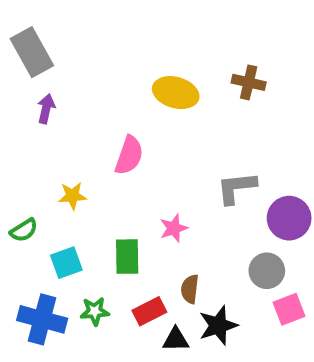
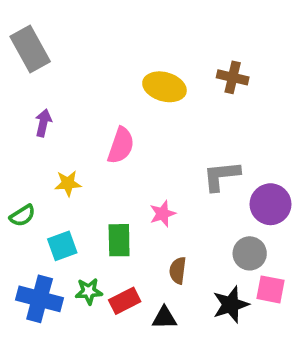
purple arrow: (46, 109) -> (43, 123), moved
pink square: (289, 309) -> (270, 289), turned 32
red rectangle: (149, 311) -> (125, 301), moved
black star: (218, 325) -> (231, 305), moved

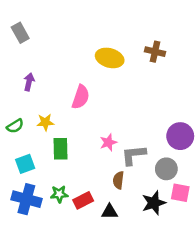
gray rectangle: (30, 49) -> (20, 33), size x0.7
gray L-shape: (221, 176) -> (134, 155), moved
green semicircle: (22, 216) -> (15, 126), moved
green rectangle: (119, 240) -> (60, 149), moved
cyan square: (62, 246) -> (25, 164), moved

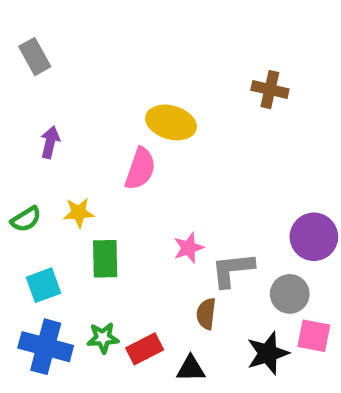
yellow ellipse: (110, 58) -> (171, 122), moved

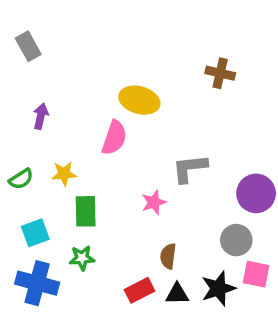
gray L-shape: (233, 270) -> (190, 168), moved
green star: (103, 338) -> (82, 258), moved
red rectangle: (145, 349) -> (139, 290), moved
black triangle: (191, 369) -> (177, 294), moved

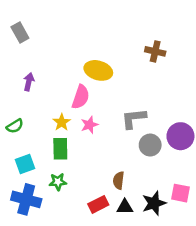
yellow star: (64, 174) -> (62, 122), moved, turned -30
pink star: (154, 202) -> (89, 125), moved
gray circle: (236, 240) -> (150, 145), moved

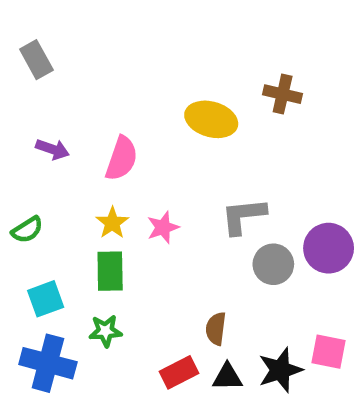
yellow ellipse: (98, 70) -> (211, 119), moved
purple arrow: (29, 82) -> (53, 149), turned 96
pink semicircle: (81, 97) -> (122, 158), moved

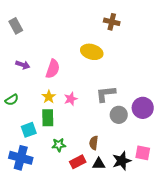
brown cross: (283, 94) -> (112, 22), moved
cyan square: (46, 299) -> (29, 130), moved
green star: (105, 331) -> (59, 145), moved

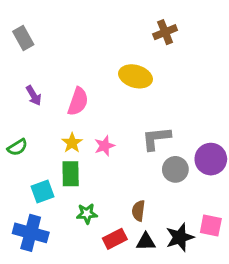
brown cross: (112, 22) -> (165, 32), turned -35
purple arrow: (23, 65) -> (34, 96), turned 40

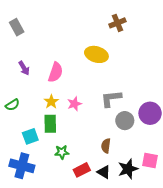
brown semicircle: (138, 211) -> (106, 146), moved
black triangle: (146, 242) -> (104, 172), turned 32

